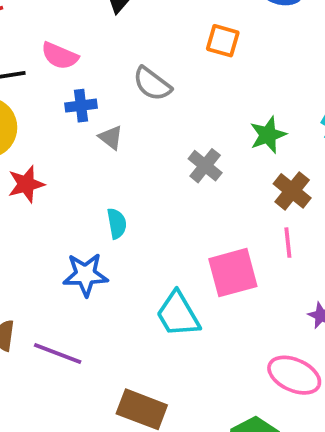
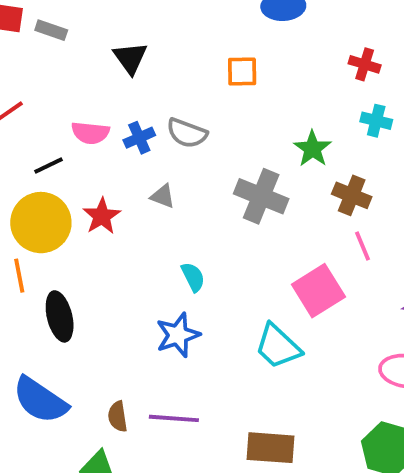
blue cross: (81, 106) -> (139, 138), moved
gray cross: (205, 166) -> (261, 196), size x1.5
red star: (26, 184) -> (102, 216), moved

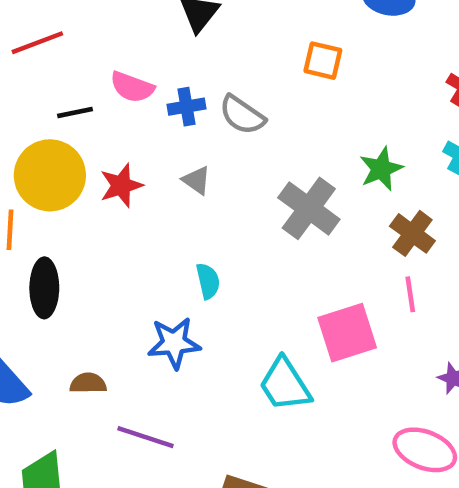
brown semicircle: (118, 417) -> (88, 383), moved, turned 84

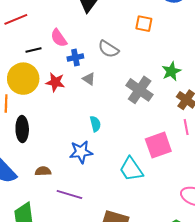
pink semicircle: (132, 87) -> (59, 38), turned 36
blue cross: (187, 107) -> (75, 58), moved
red star: (121, 185) -> (55, 82), turned 30

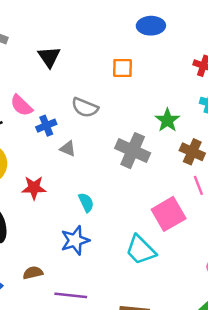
red star: (55, 82) -> (34, 188), moved

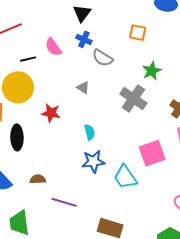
green star: (167, 120) -> (152, 71), moved
blue cross: (46, 126) -> (84, 39), moved, turned 35
blue star: (75, 240) -> (93, 162), moved

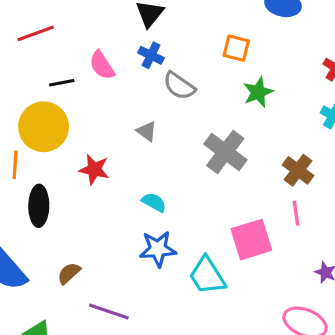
green star: (152, 71) -> (258, 92), moved
cyan semicircle: (90, 132) -> (154, 202), turned -49
brown semicircle: (38, 179) -> (69, 273), turned -42

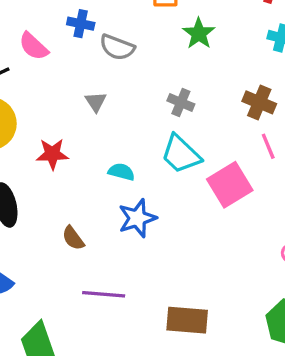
gray triangle: (147, 131) -> (96, 102), turned 35
gray cross: (225, 152) -> (181, 102), size x0.6
brown semicircle: (69, 273) -> (73, 238), moved, turned -70
cyan trapezoid: (207, 276) -> (181, 154), moved

